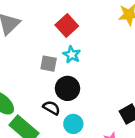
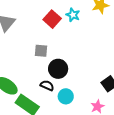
cyan star: (72, 55) -> (73, 15), moved

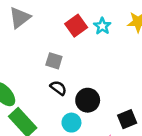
black circle: (58, 69) -> (88, 100), moved
black semicircle: (47, 85) -> (58, 88), moved

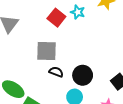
gray square: (54, 61) -> (47, 51), size x1.5

